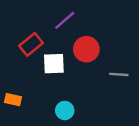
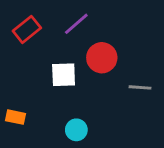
red rectangle: (31, 44) -> (27, 29), moved

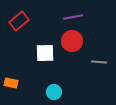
purple line: (76, 24) -> (73, 17), moved, turned 30

